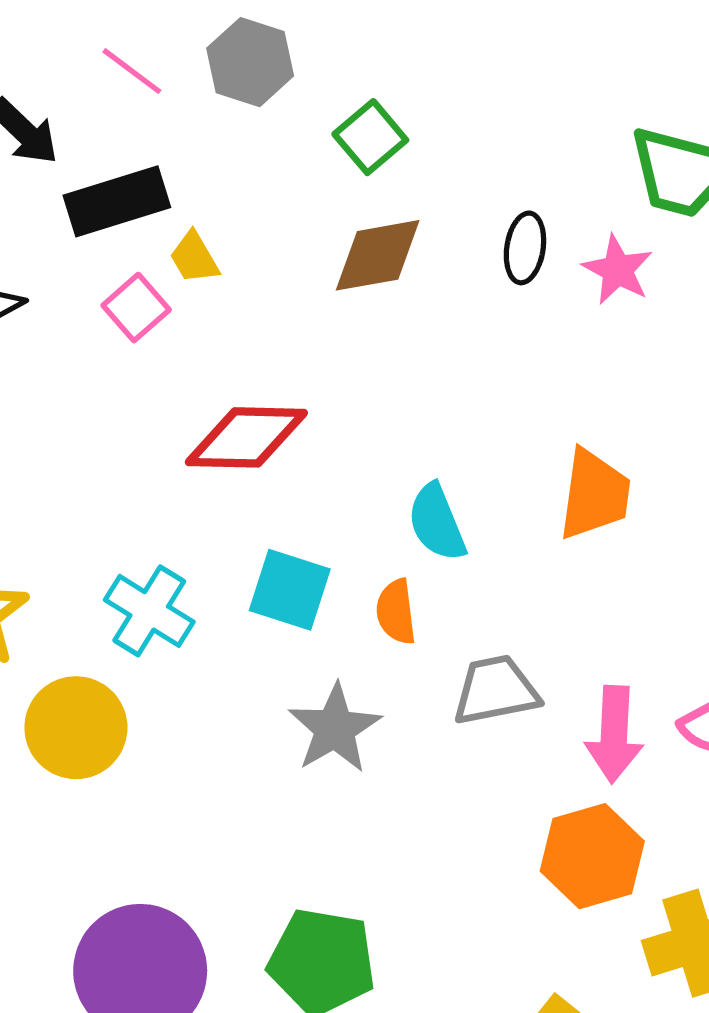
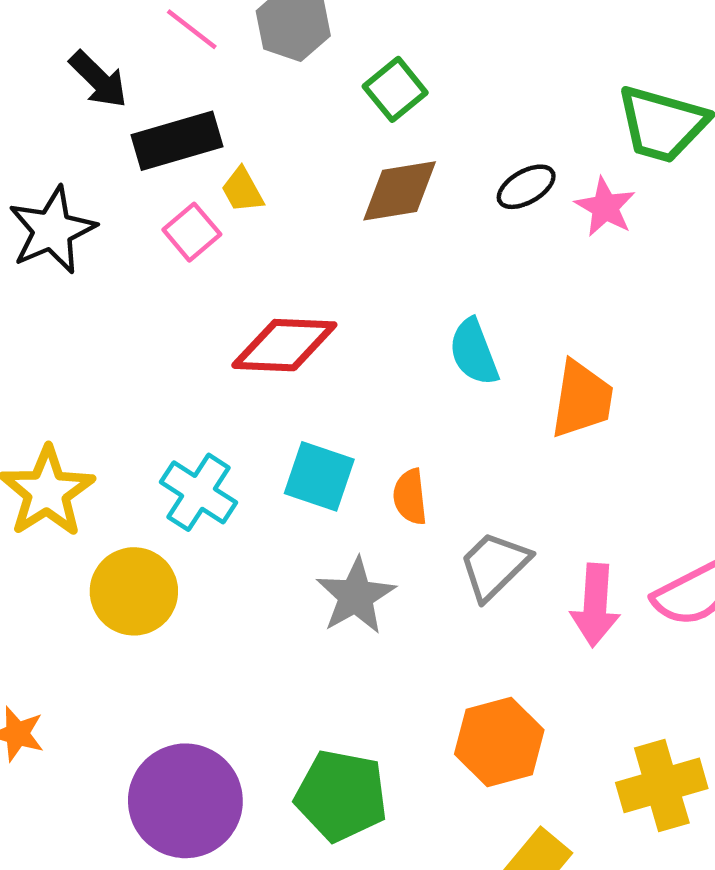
black ellipse: (525, 248) -> (526, 187), turned 50
cyan semicircle: (437, 522) -> (474, 352), moved
gray trapezoid: (496, 690) -> (494, 566), turned -34
orange hexagon: (592, 856) -> (499, 742), moved

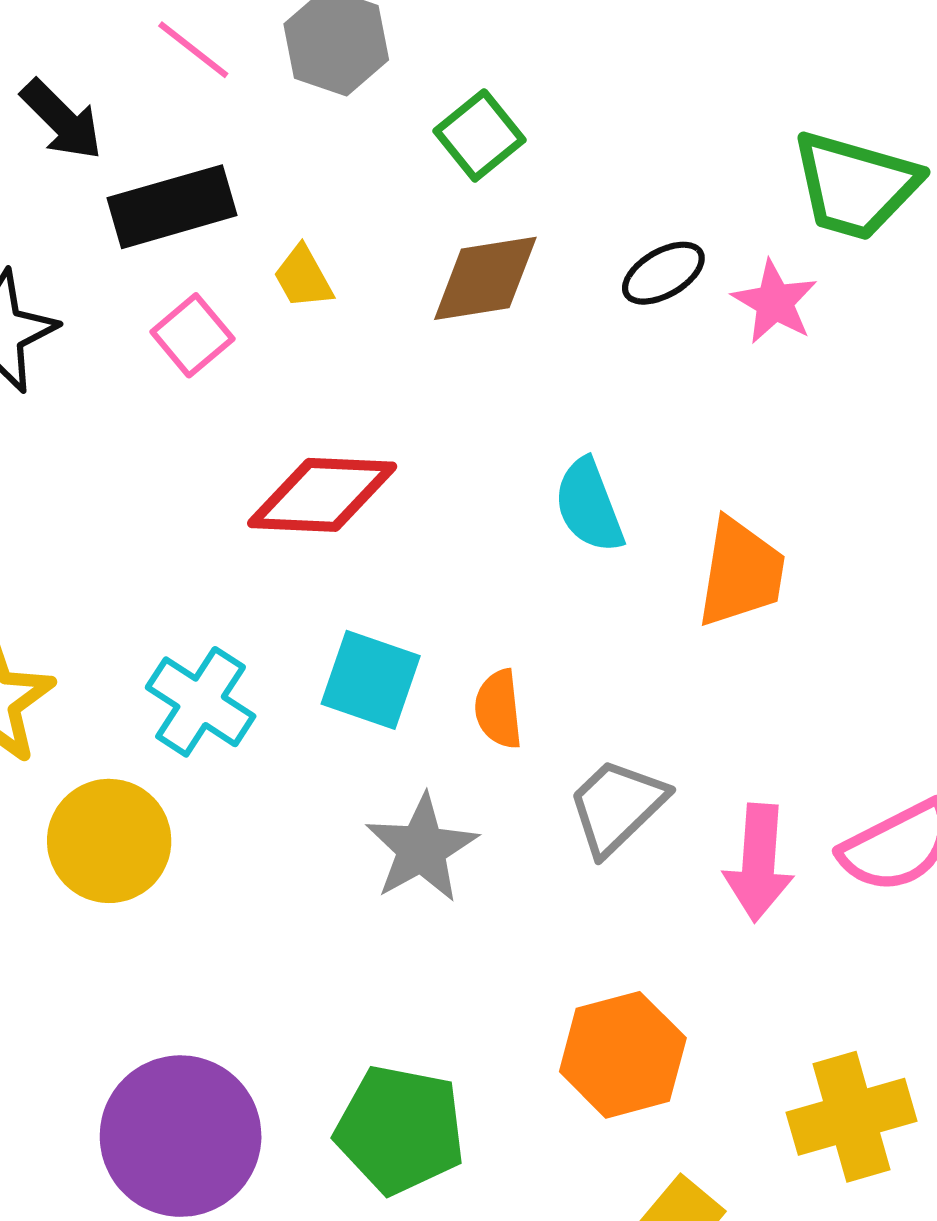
yellow trapezoid: (242, 190) -> (303, 277), moved

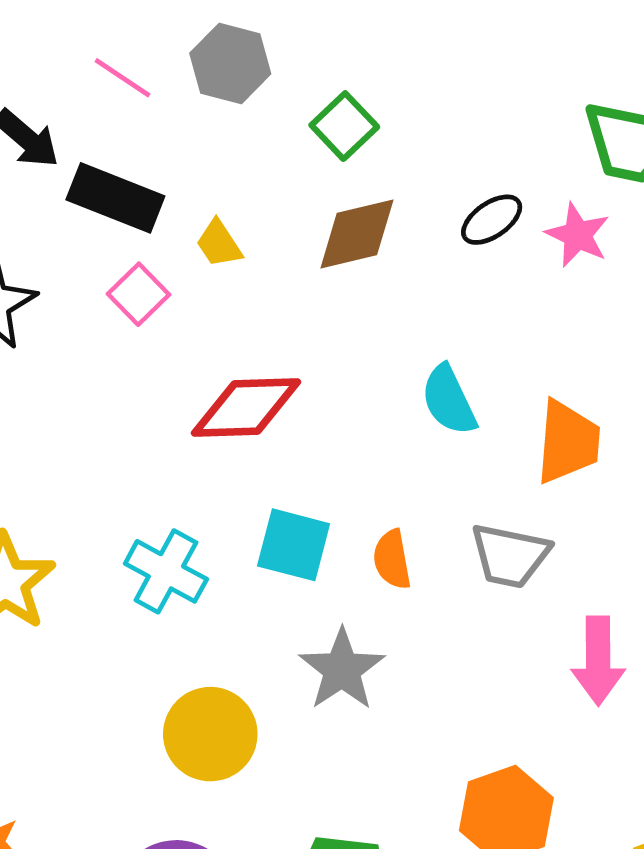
black rectangle: (172, 207) -> (115, 198), turned 42
gray trapezoid: (617, 806) -> (510, 556), moved, turned -120
yellow circle: (109, 841) -> (210, 734), moved

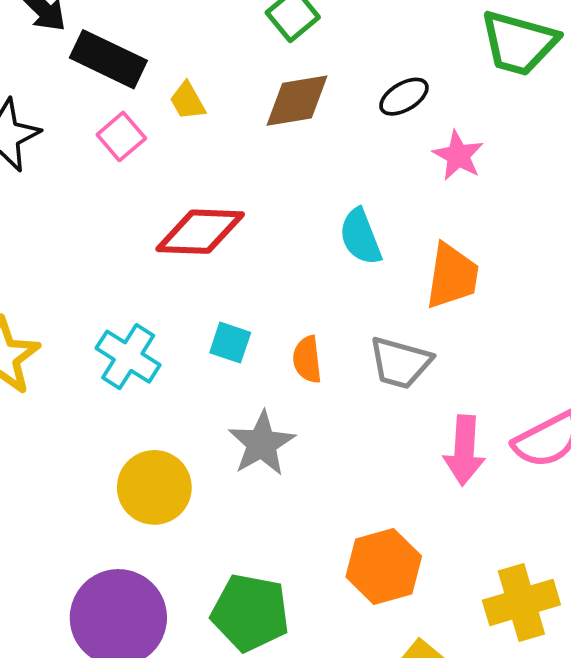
pink star: (578, 235) -> (458, 156), moved
cyan square: (294, 545) -> (230, 343), size x0.7

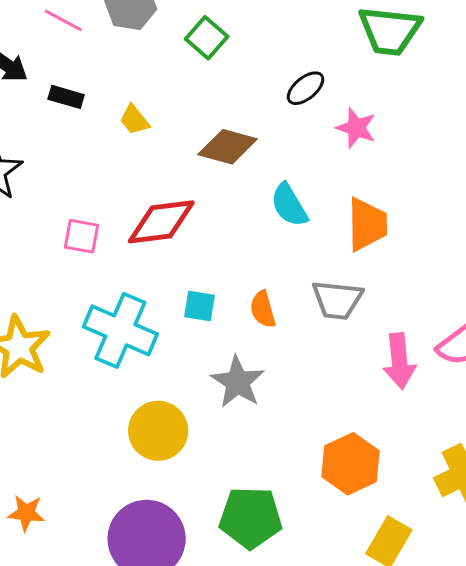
black rectangle: (108, 59) -> (66, 97), size x0.6
brown diamond: (297, 101) -> (228, 147), moved, turned 34
pink square: (121, 136) -> (82, 236), moved, turned -30
cyan cross: (128, 357) -> (120, 330), size x1.4

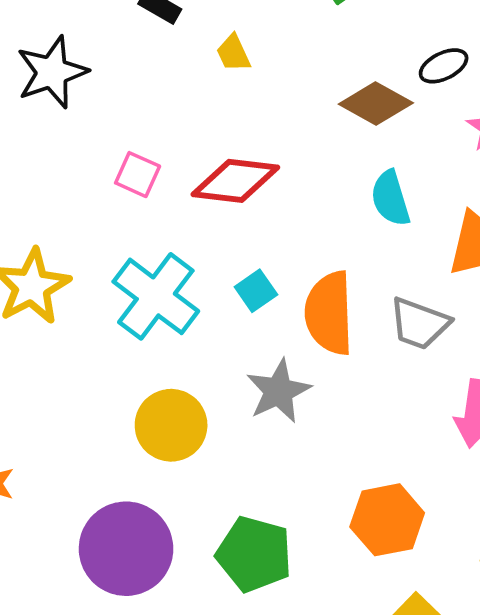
brown diamond: (228, 147) -> (376, 104), moved
cyan square: (200, 306) -> (256, 291), turned 32
orange semicircle: (263, 309) -> (329, 313), size x1.8

